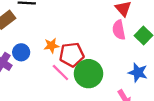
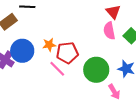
blue circle: (21, 52) -> (22, 51), size x1.5
green circle: (88, 74) -> (96, 70), moved

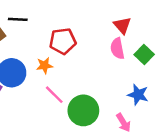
red pentagon: (67, 53) -> (63, 41), moved
green circle: (96, 70) -> (83, 110), moved

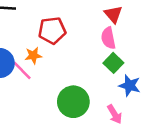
green square: (144, 55) -> (113, 63), moved
pink line: (54, 95) -> (22, 70), moved

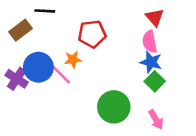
green square: (113, 63) -> (155, 81), moved
blue star: (130, 85) -> (151, 62), moved

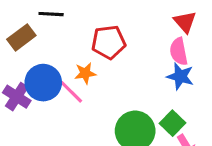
green square: (155, 81) -> (172, 123), moved

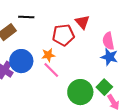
red triangle: (185, 22) -> (82, 22), moved
pink line: (71, 92) -> (51, 70), moved

